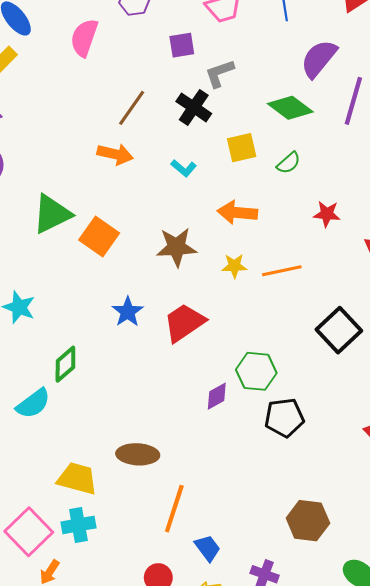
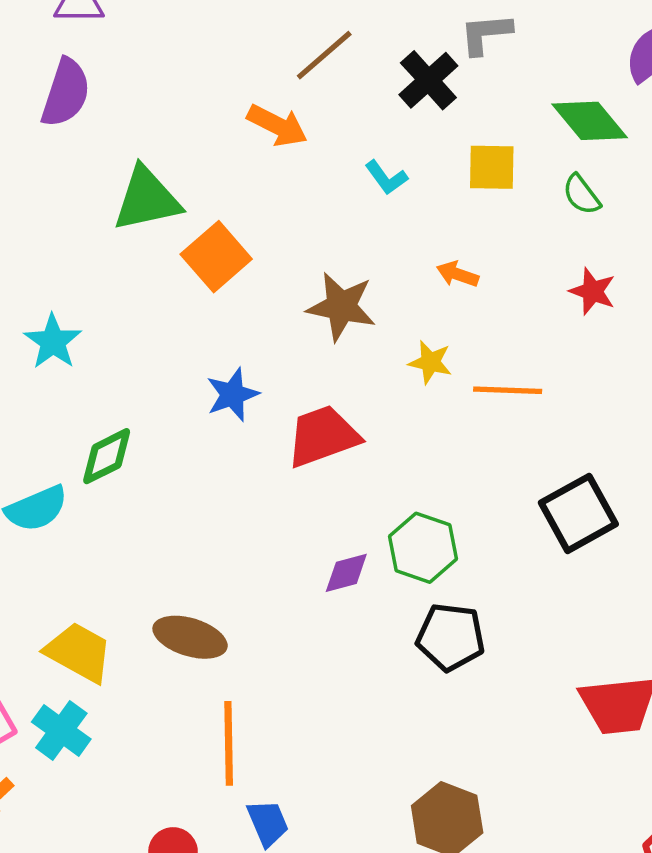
green semicircle: (289, 163) -> (581, 195), moved, turned 80
orange arrow: (237, 213) -> (458, 274), size x0.6
red star: (327, 214) -> (593, 291), moved
orange line: (174, 509) -> (229, 743), turned -33
cyan cross: (78, 525) -> (61, 731), turned 32

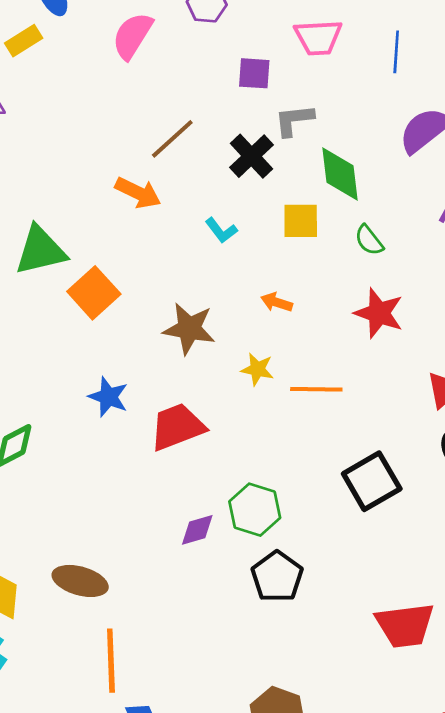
green diamond: (590, 121) -> (340, 174), moved, turned 34
red star: (593, 291) -> (379, 313), size x1.4
blue star: (233, 395) -> (108, 397), turned -30
black pentagon: (451, 637) -> (277, 577), turned 30

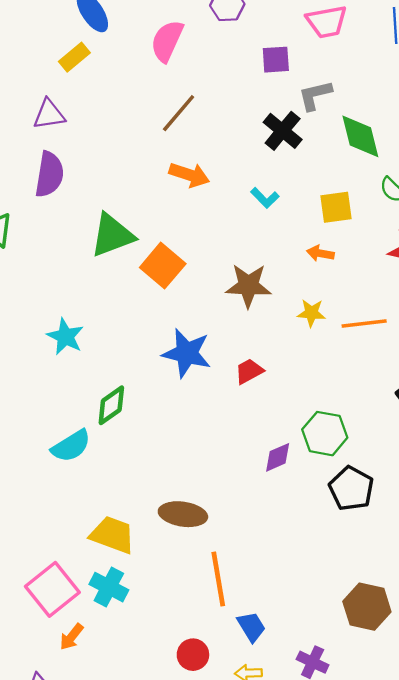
brown line: (172, 139) -> (179, 113), moved
yellow square: (301, 221) -> (336, 207), moved
blue star: (108, 397) -> (187, 353), size x1.4
red trapezoid: (177, 427) -> (249, 371), size x0.6

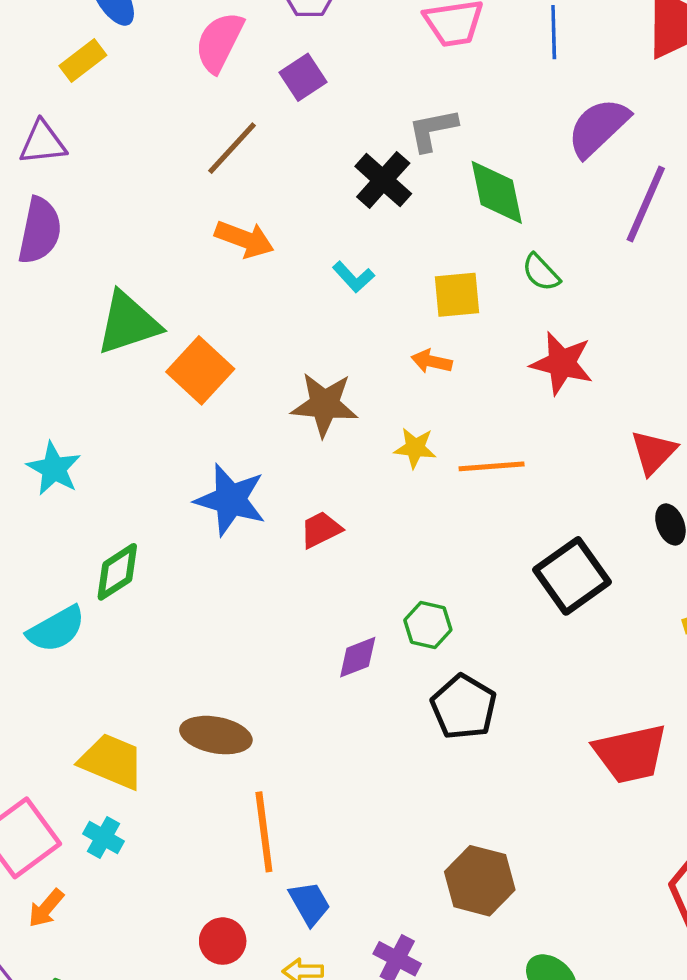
purple square: (276, 60) -> (303, 77), moved, turned -32
green hexagon: (325, 434) -> (428, 625), size x0.7
cyan cross: (109, 587) -> (104, 837), size x0.7

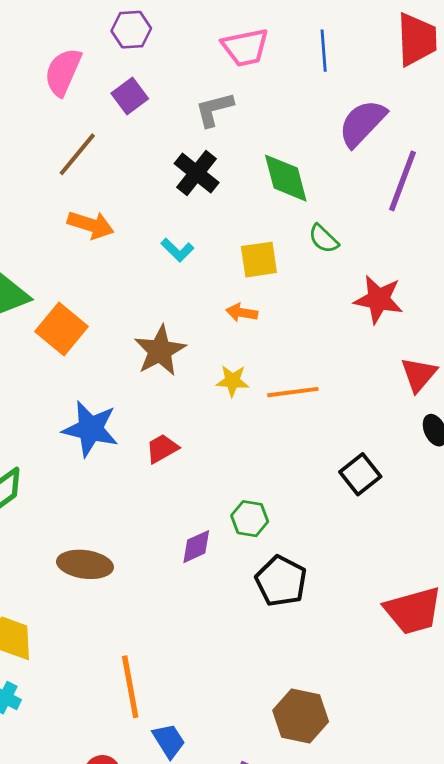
gray L-shape: (433, 130) -> (214, 109), moved
red star: (562, 363) -> (379, 299), moved
brown star: (324, 405) -> (160, 351), turned -30
black square: (572, 576) -> (360, 474), size x0.7
brown ellipse: (216, 735) -> (85, 564), moved

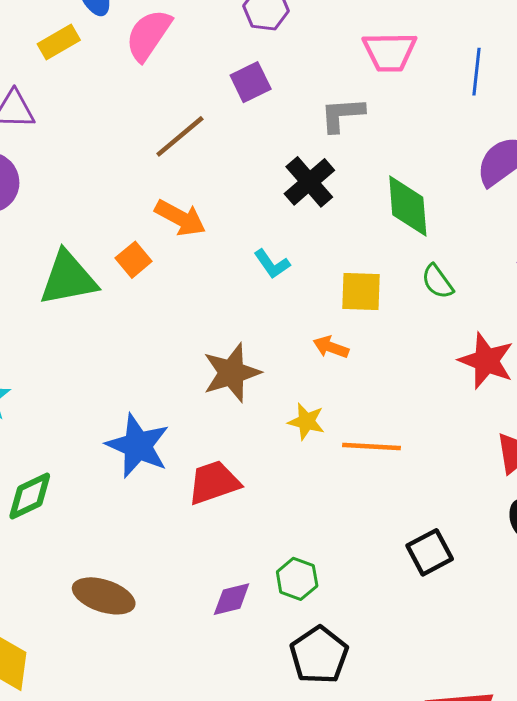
pink semicircle: (63, 72) -> (149, 35), moved
orange square: (62, 329) -> (134, 260), moved, size x0.6
red trapezoid: (162, 448) -> (214, 482), size x1.4

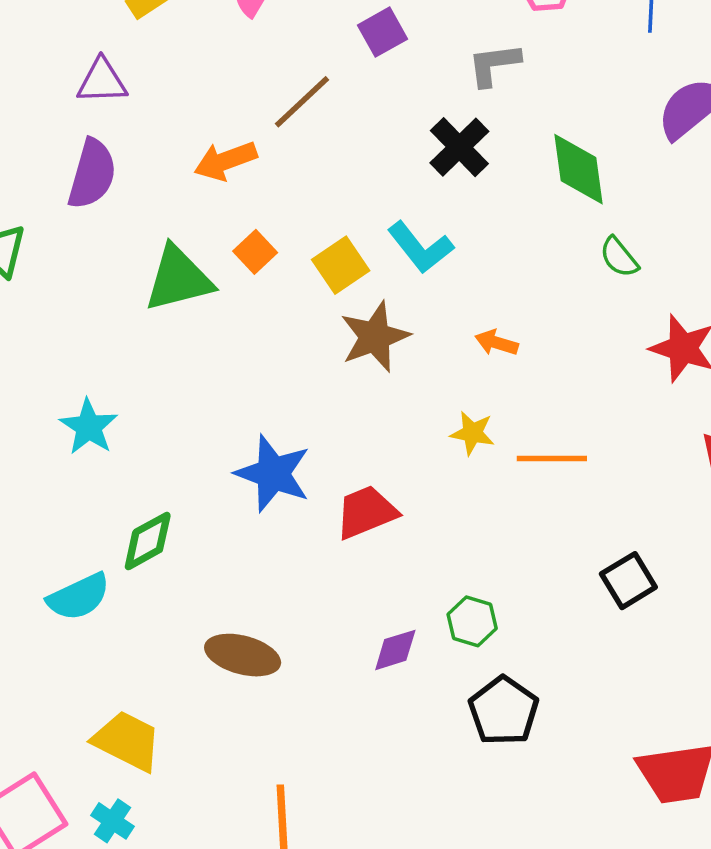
orange arrow: (180, 218) -> (225, 161), moved, turned 135
cyan L-shape: (272, 264) -> (420, 247), size x1.5
yellow square: (361, 292) -> (341, 265), moved, turned -33
brown star: (232, 373) -> (375, 337), moved

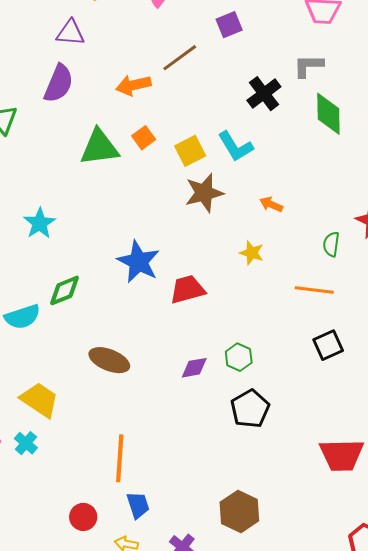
gray L-shape: (494, 64) -> (308, 66), moved
green semicircle: (619, 257) -> (331, 244), moved, turned 40
orange line: (552, 458) -> (314, 290), moved

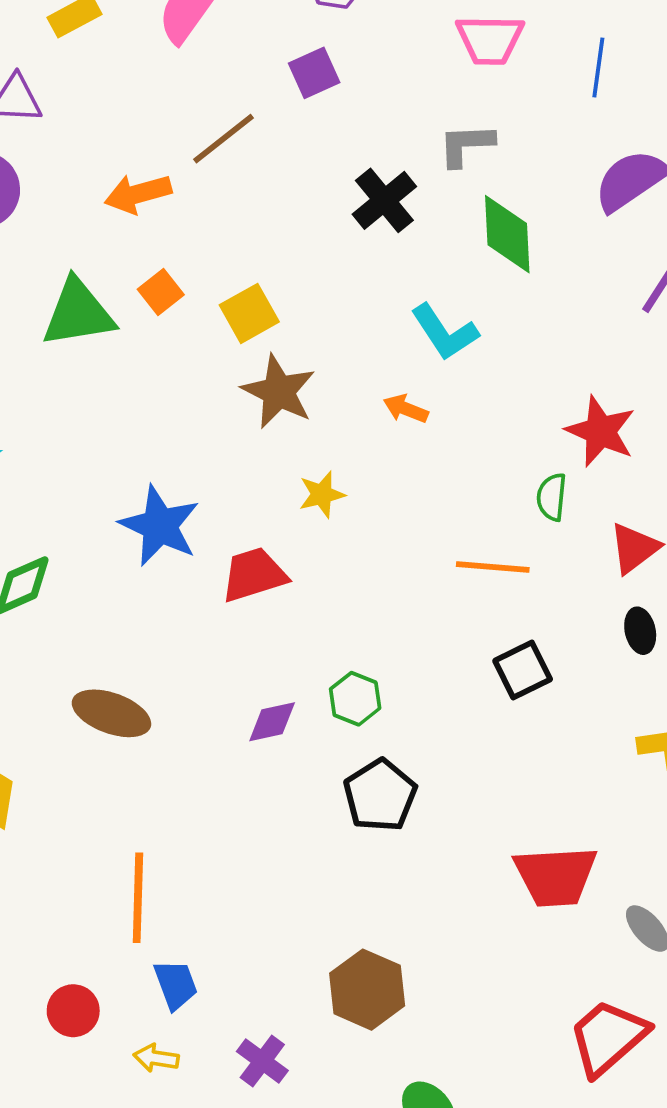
cyan L-shape: (236, 146) -> (445, 332), moved
brown star: (204, 193) -> (279, 392), turned -30
green semicircle: (331, 244) -> (552, 497), moved
yellow star: (252, 253) -> (322, 494), moved, turned -30

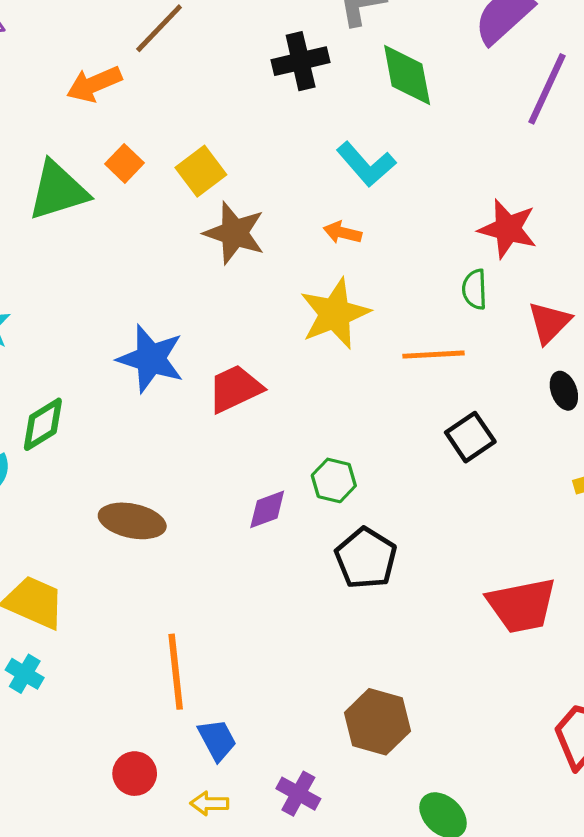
black cross: (384, 200) -> (301, 61), turned 34
yellow star: (322, 494) -> (335, 314), moved, size x1.8

